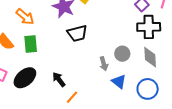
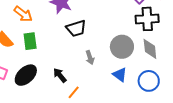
gray circle: (122, 54) -> (122, 47), size x1.5
gray arrow: (104, 64) -> (90, 58), moved

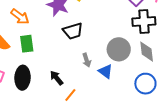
black ellipse: (26, 75) -> (23, 78), turned -45
blue triangle: (120, 75) -> (106, 71), moved

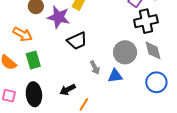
blue triangle: (106, 71) -> (115, 76), turned -35
black arrow: (57, 78) -> (68, 90), turned -70

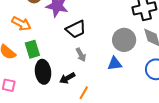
gray arrow: (95, 68) -> (81, 55), moved
black ellipse: (34, 94) -> (43, 72), moved

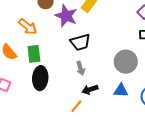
blue triangle: (115, 64) -> (121, 90), moved
black arrow: (67, 78) -> (90, 90), moved

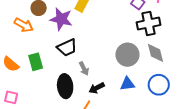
orange arrow: (28, 27) -> (24, 25), moved
black trapezoid: (80, 42) -> (67, 48), moved
black ellipse: (40, 78) -> (65, 86), moved

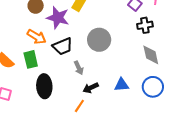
black cross: (149, 24) -> (145, 25), size x0.7
orange arrow: (24, 25) -> (37, 37), moved
gray circle: (127, 55) -> (99, 40), moved
black ellipse: (65, 86) -> (44, 86), moved

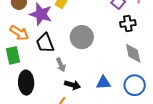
black trapezoid: (63, 46) -> (45, 43), turned 90
black arrow: (91, 88) -> (72, 85), turned -140

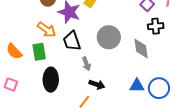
gray diamond: (133, 53) -> (141, 49), moved
blue triangle: (103, 83) -> (137, 86), moved

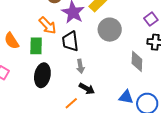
gray circle: (109, 37) -> (110, 30), moved

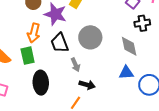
orange arrow: (48, 25) -> (34, 33), turned 72
gray circle: (110, 30) -> (90, 37), moved
blue triangle: (126, 97) -> (126, 73), moved

